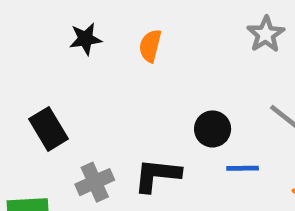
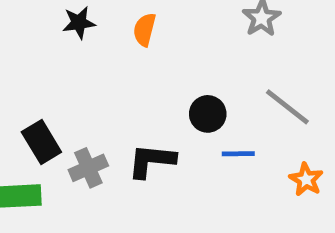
black rectangle: (49, 129) -> (41, 142), moved

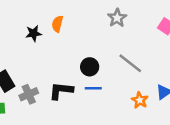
black star: (79, 23) -> (34, 33), moved
blue line: (238, 154) -> (93, 88), moved

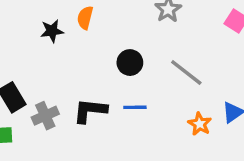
black circle: (90, 67) -> (130, 63), moved

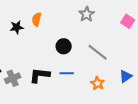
orange star: (200, 124) -> (98, 83), moved

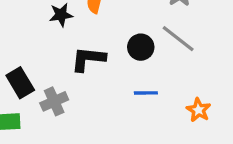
gray line: (98, 52) -> (178, 39), moved
black L-shape: (40, 75) -> (88, 59), moved

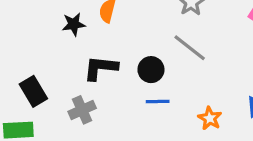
black circle: (141, 47) -> (151, 70), moved
gray cross: (54, 101) -> (82, 110), moved

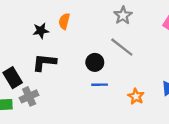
black L-shape: (101, 68) -> (44, 62), moved
gray cross: (82, 110) -> (29, 96), moved

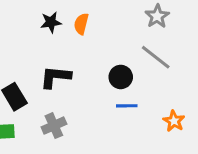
black star: (41, 31) -> (51, 22), moved
gray cross: (29, 96) -> (54, 126), moved

